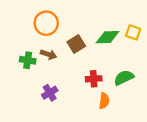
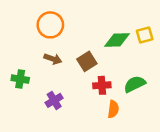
yellow square: (133, 32) -> (145, 35), turned -35
brown square: (76, 44) -> (87, 61), moved
green cross: (28, 60) -> (20, 79), moved

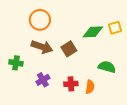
brown arrow: (53, 59) -> (42, 47), size x1.5
green semicircle: (135, 84) -> (107, 67), turned 42
red cross: (102, 85) -> (71, 84), moved

